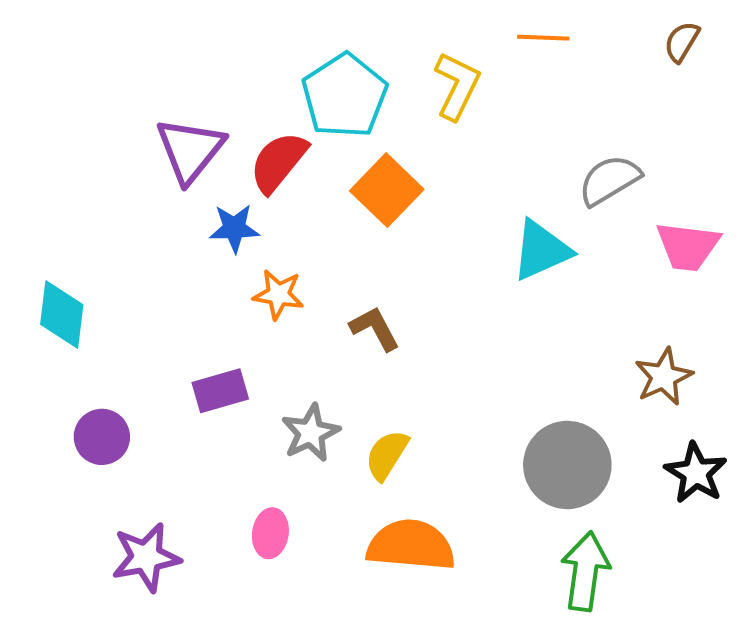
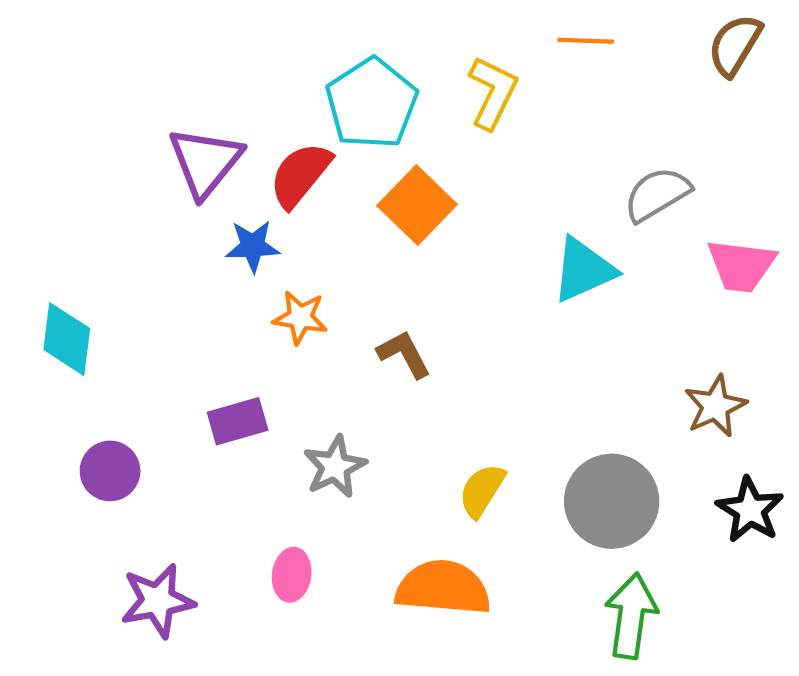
brown semicircle: (682, 42) -> (735, 45), size x1.4
yellow semicircle: (387, 455) -> (482, 490), moved

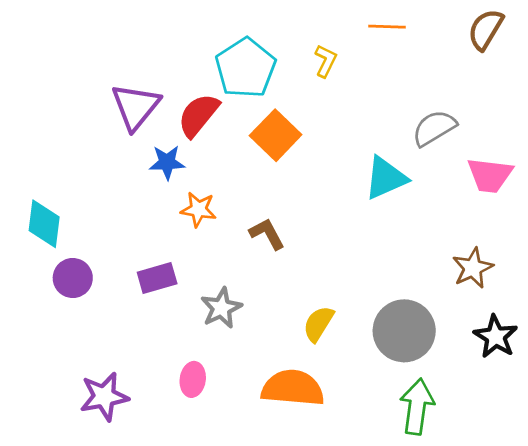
yellow L-shape: (493, 93) -> (326, 61), size x0.7
purple circle: (110, 471) -> (73, 278), moved

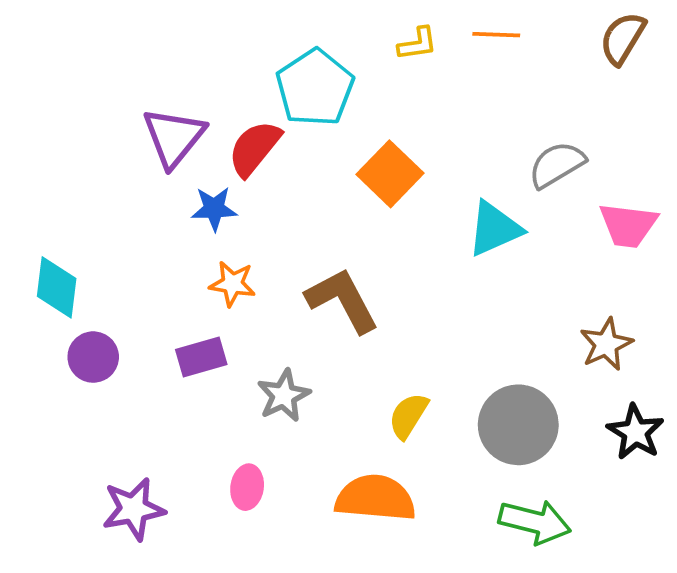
yellow L-shape: (326, 61) -> (417, 44), moved, turned 56
orange square: (276, 135) -> (390, 174), moved
orange star: (198, 209) -> (232, 284), moved
brown L-shape: (267, 234) -> (342, 300), size x1.6
green arrow: (417, 407) -> (535, 522), turned 96

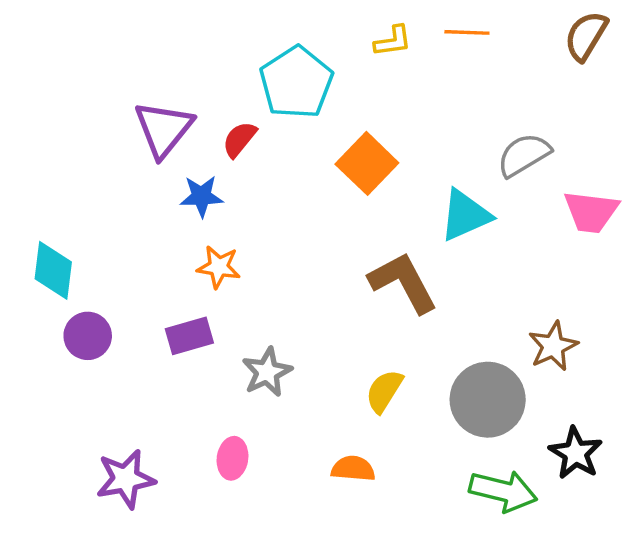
red semicircle: (254, 148) -> (239, 139), size x0.7
brown L-shape: (342, 300) -> (403, 282), moved
brown star: (606, 344) -> (553, 346), moved
black star: (635, 432) -> (576, 453), moved
orange semicircle: (375, 498) -> (353, 469), size x0.6

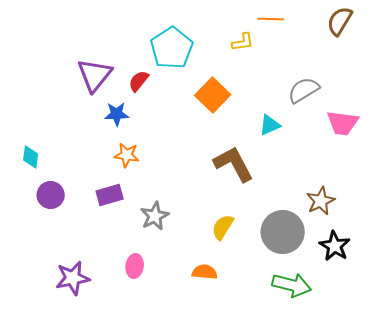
yellow L-shape: (393, 41) -> (243, 42), moved
cyan triangle: (465, 215) -> (270, 125), size x0.7
cyan diamond: (53, 270) -> (31, 157), size x0.7
black star: (576, 453) -> (335, 246), moved

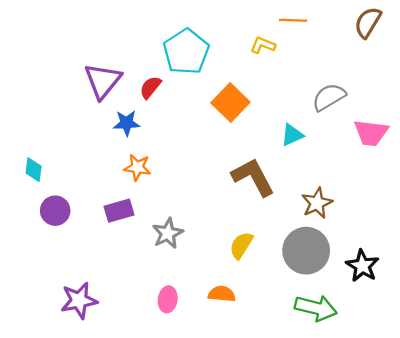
yellow L-shape: (243, 42) -> (263, 45), turned -150
brown star: (321, 201) -> (317, 203), moved
pink ellipse: (135, 266) -> (168, 299), moved

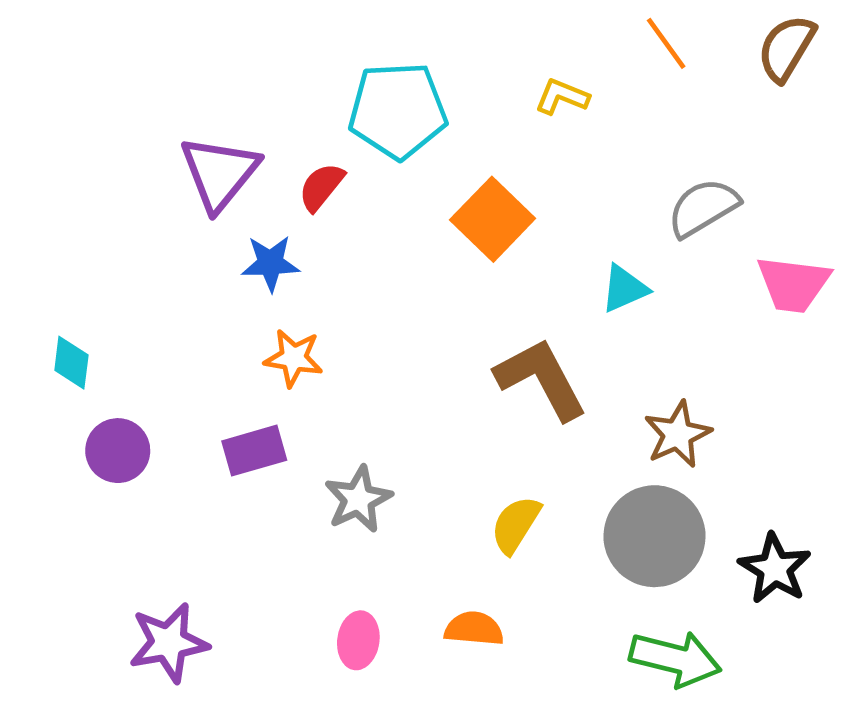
orange line: (293, 20) -> (666, 43), moved, turned 52
cyan pentagon: (186, 52) -> (398, 110), turned 30

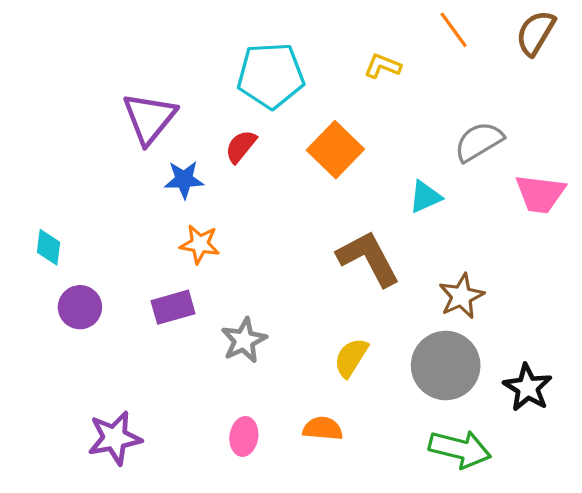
red semicircle: (321, 187) -> (241, 146), moved

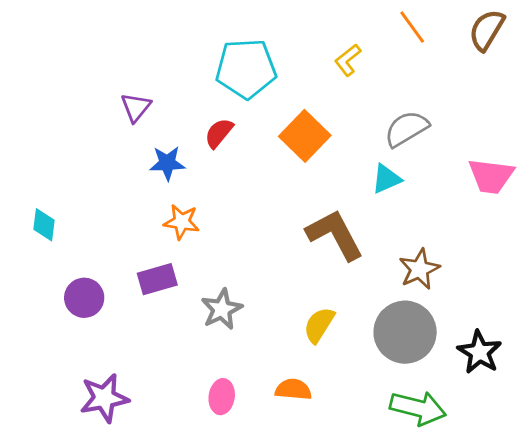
yellow L-shape: (383, 66) -> (348, 60), turned -60
purple triangle: (149, 118) -> (136, 107), size x0.6
gray semicircle: (479, 142) -> (406, 129), moved
purple circle: (80, 307) -> (84, 298), moved

